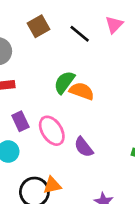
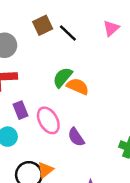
black line: (80, 34) -> (68, 33), moved
orange triangle: (52, 185) -> (45, 170), turned -30

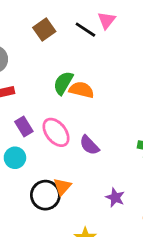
brown square: (43, 25) -> (44, 29), moved
black line: (68, 33) -> (85, 30), moved

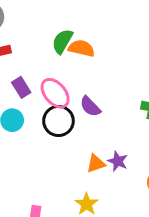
orange triangle: (62, 187) -> (96, 164), moved, turned 30
black circle: (45, 195) -> (58, 121), moved

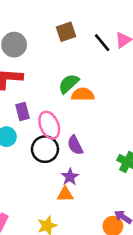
orange semicircle: (81, 48) -> (83, 94), turned -30
purple star: (118, 161) -> (70, 177), moved

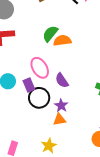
purple rectangle: (23, 112) -> (29, 85), moved
black circle: (45, 149) -> (39, 98), moved

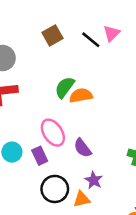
black circle: (39, 98) -> (55, 189), moved
purple star: (61, 106) -> (94, 180), moved

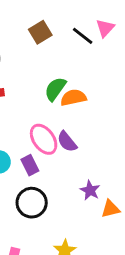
purple semicircle: (83, 148) -> (67, 142), moved
black circle: (55, 189) -> (32, 203), moved
orange triangle: (82, 199) -> (110, 209), moved

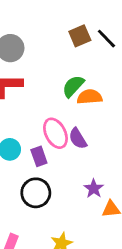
brown square: (40, 32) -> (80, 36), moved

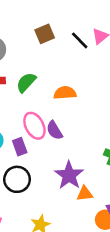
brown square: (80, 36) -> (45, 34), moved
green semicircle: (73, 86) -> (26, 82), moved
purple star: (94, 189) -> (69, 175), size x1.6

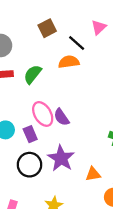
black line: (80, 40) -> (77, 43), moved
orange semicircle: (65, 93) -> (69, 62), moved
purple star: (69, 175) -> (61, 158), moved

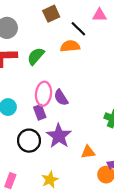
pink triangle: (99, 27) -> (100, 15), turned 40
pink ellipse: (43, 114) -> (44, 94), turned 35
purple rectangle: (30, 134) -> (40, 112), moved

